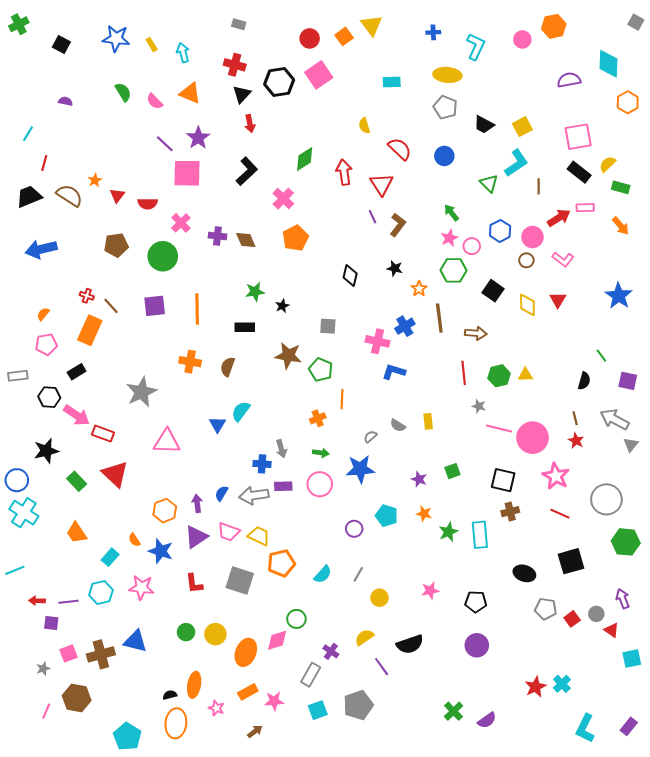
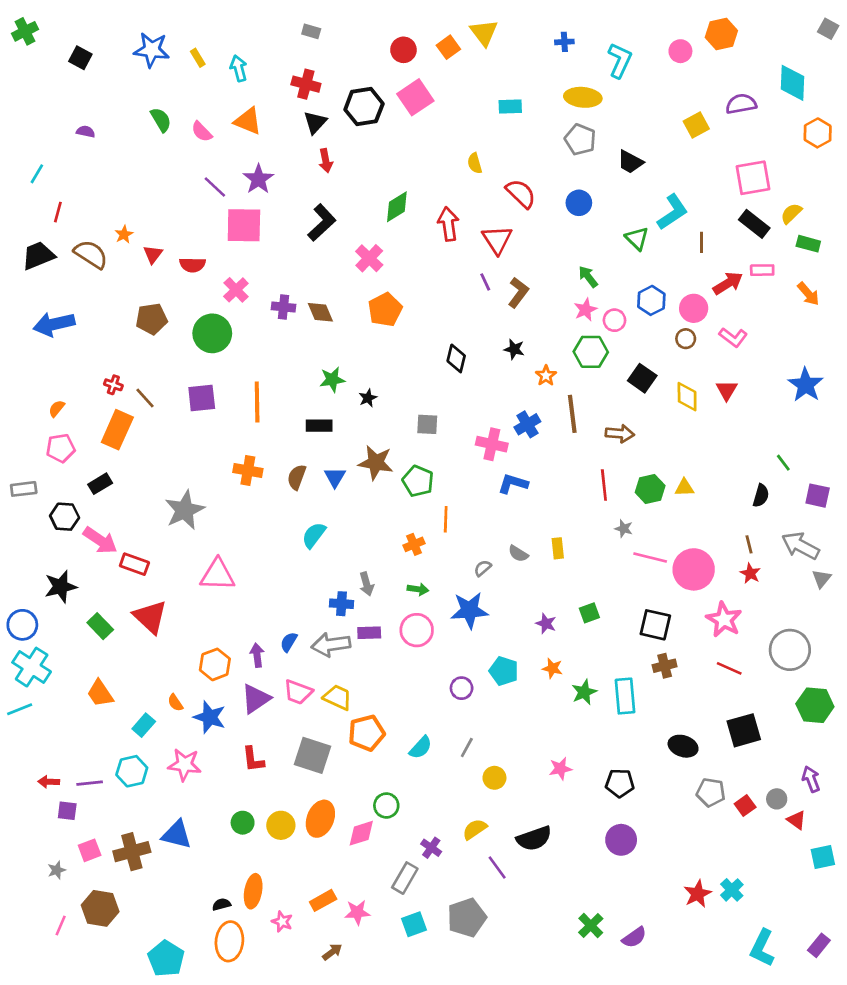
yellow square: (522, 127) -> (696, 125), moved
blue triangle: (217, 424) -> (335, 477), moved
cyan line: (15, 570) -> (20, 709), moved
orange ellipse: (246, 652) -> (320, 819), moved

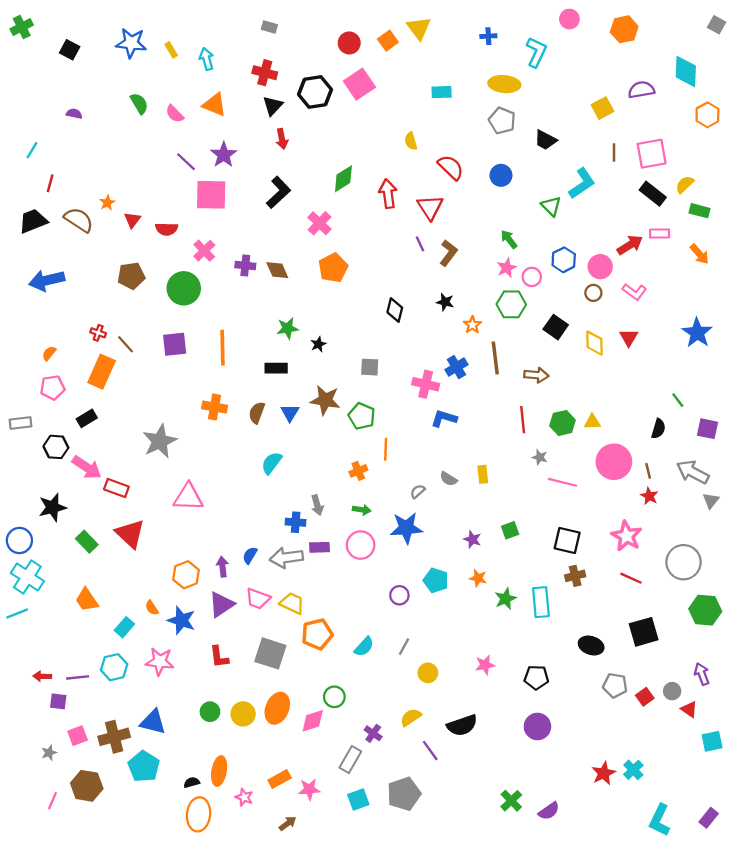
pink circle: (680, 51) -> (569, 19), moved
brown line: (702, 242) -> (614, 153), moved
pink circle: (694, 569) -> (614, 462), moved
cyan pentagon: (166, 958) -> (144, 766), moved

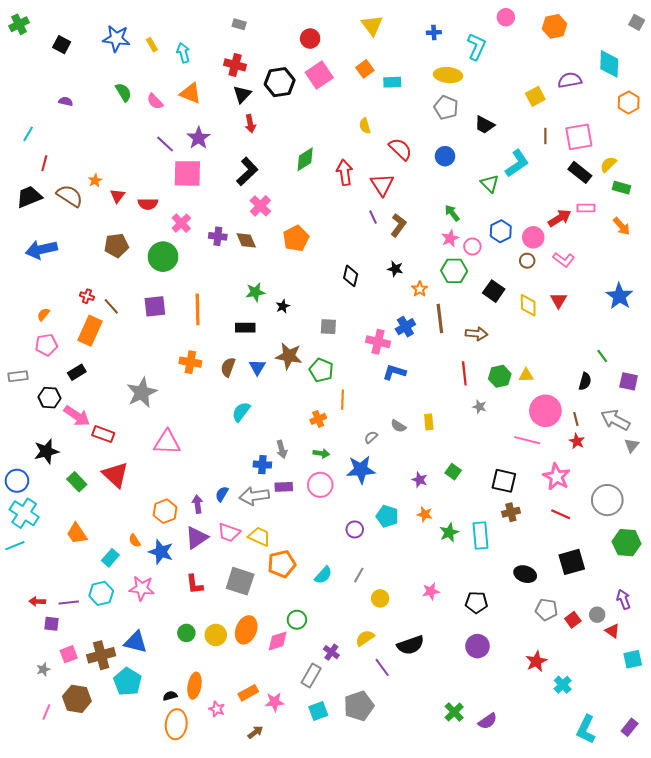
orange square: (388, 41) -> (365, 69), moved
pink cross: (320, 223) -> (260, 206), moved
pink line: (563, 482) -> (527, 440), moved
green square: (510, 530) -> (453, 472), turned -35
red star: (604, 773) -> (536, 661), moved

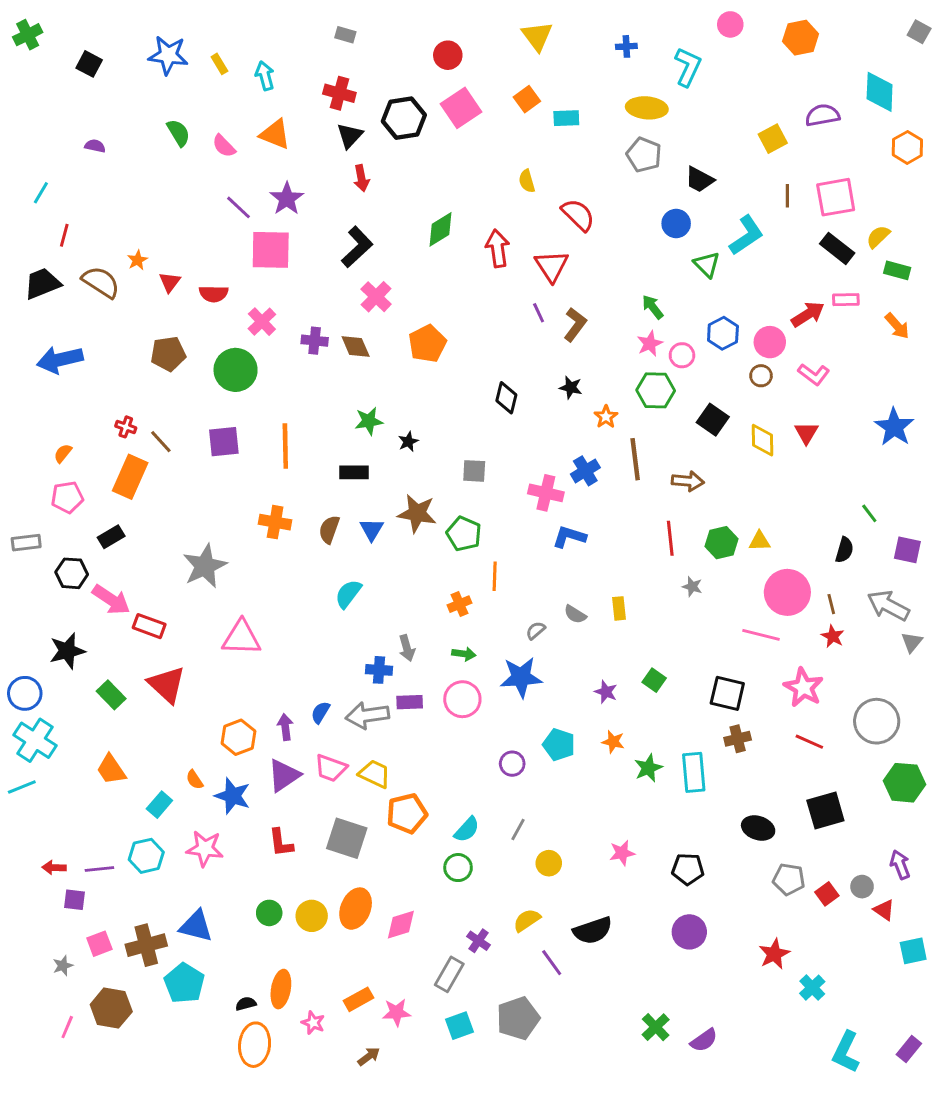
blue circle: (445, 156) -> (676, 224), moved
green circle: (297, 620) -> (458, 868), moved

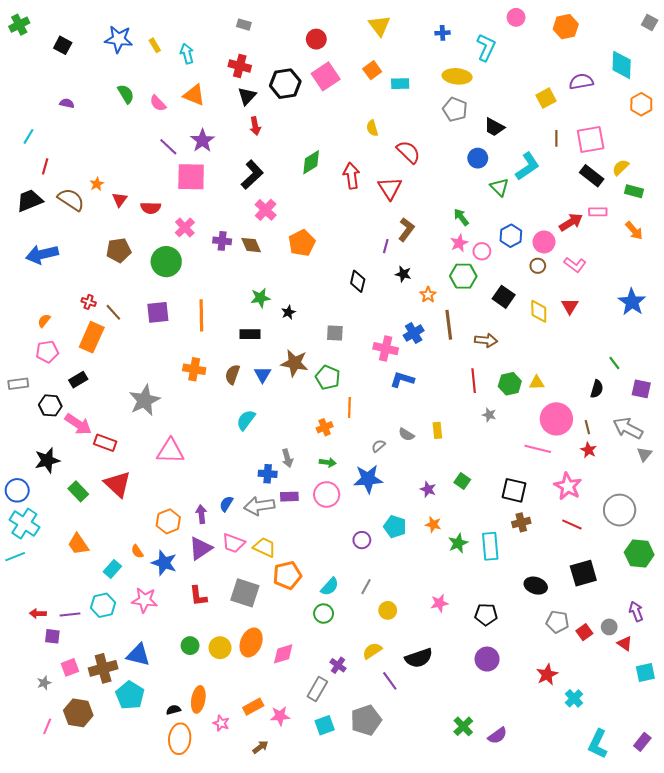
purple line: (539, 313) -> (386, 246), moved, turned 40

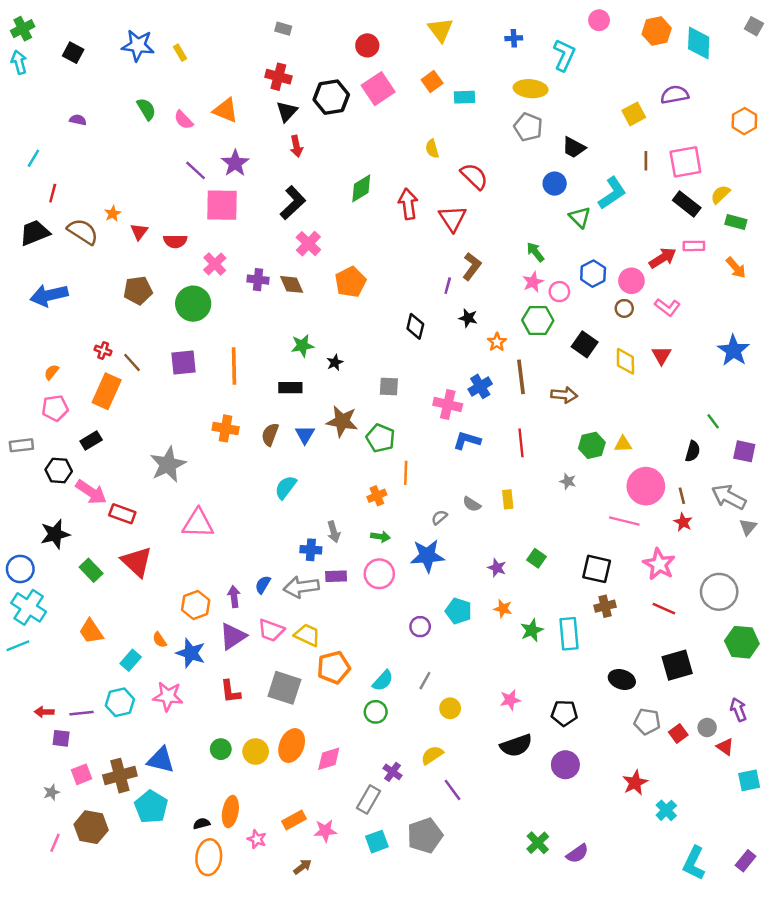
cyan arrow: (187, 54) -> (19, 62), moved
cyan diamond: (622, 65) -> (699, 43), moved
red line: (474, 381) -> (521, 443), moved
black semicircle: (419, 658) -> (516, 746), moved

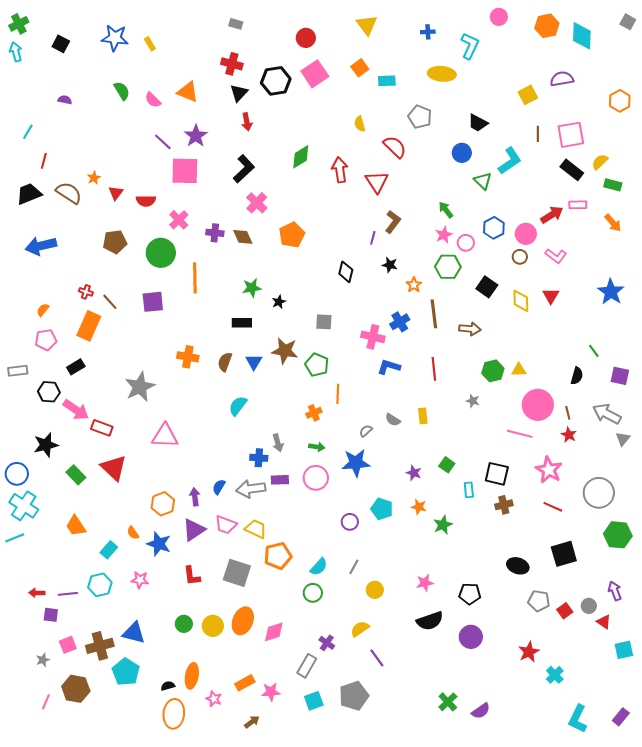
gray pentagon: (528, 127) -> (420, 117), moved
orange line: (234, 366) -> (195, 278), moved
cyan rectangle: (569, 634) -> (469, 490), moved, size x0.6
pink star: (168, 696) -> (140, 580), size x0.7

